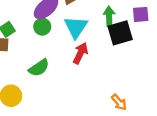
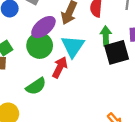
green circle: (42, 27) -> (40, 46), size x1.5
red arrow: (80, 53) -> (60, 67), moved

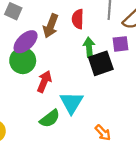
cyan triangle: (73, 46) -> (71, 103), moved
green semicircle: (36, 86) -> (50, 119), moved

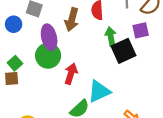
purple ellipse: (26, 42) -> (49, 37), turned -55
cyan triangle: (71, 103) -> (99, 91), turned 40

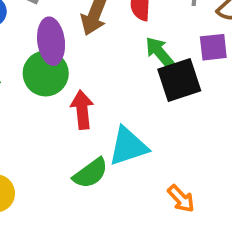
green arrow: (111, 37) -> (160, 52), turned -36
red arrow: (71, 74) -> (82, 110), turned -30

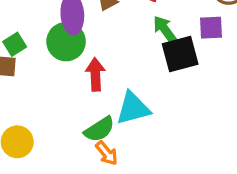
orange arrow: (181, 199) -> (107, 153), moved

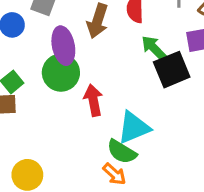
green semicircle: (99, 129) -> (122, 152), moved, turned 72

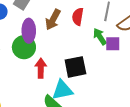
green arrow: (154, 48) -> (100, 37), moved
black square: (172, 70) -> (75, 67), moved

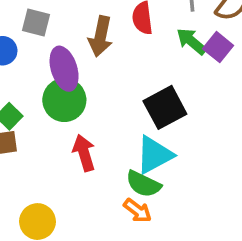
purple square: (113, 44) -> (218, 47), turned -35
red arrow: (41, 68) -> (84, 153), moved

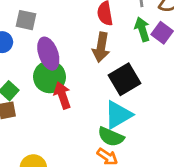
brown arrow: (100, 36) -> (101, 47), moved
green arrow: (192, 41) -> (142, 29), turned 35
red arrow: (84, 153) -> (62, 95), moved

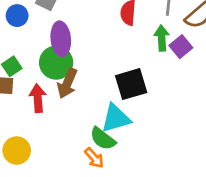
brown arrow: (101, 47) -> (67, 83), moved
red arrow: (62, 95) -> (38, 98), moved

